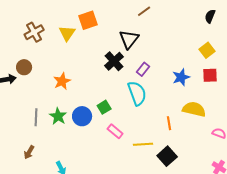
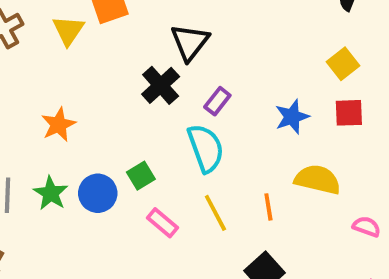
yellow line: (143, 144) -> (215, 213), moved, turned 66

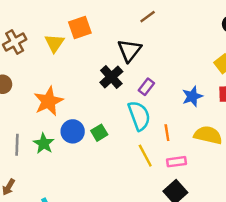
orange star: (59, 125) -> (48, 101), size x1.4
blue circle: (98, 193) -> (73, 131), moved
orange line: (268, 207) -> (167, 133), moved
pink rectangle: (163, 223) -> (177, 162), moved, turned -48

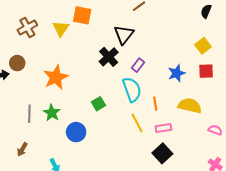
orange square: (80, 27) -> (82, 15), turned 30
blue circle: (73, 131) -> (76, 132), moved

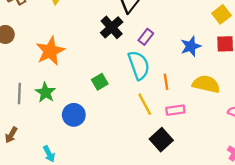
black square: (162, 153) -> (161, 140), moved

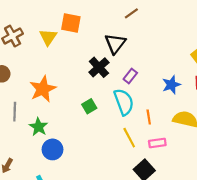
green square: (100, 82) -> (89, 106), moved
gray line: (19, 94) -> (15, 112), moved
blue circle: (74, 115) -> (53, 149), moved

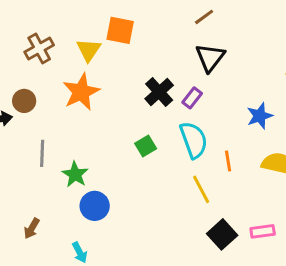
black triangle: (115, 44) -> (210, 57), moved
purple rectangle: (130, 76) -> (192, 98), moved
orange star: (43, 89) -> (81, 92), moved
pink rectangle: (157, 143) -> (263, 231), moved

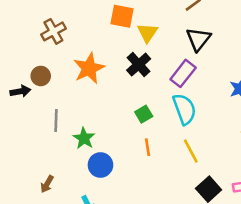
yellow triangle: (89, 50) -> (147, 33), moved
black cross: (159, 92) -> (139, 65), moved
purple rectangle: (192, 98) -> (183, 73), size x1.5
orange line: (228, 161) -> (147, 147), moved

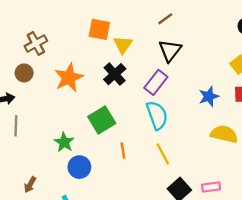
brown circle: (41, 76) -> (24, 73), moved
green square: (144, 114) -> (102, 120), moved, size x1.6
gray line: (56, 120) -> (16, 126), moved

